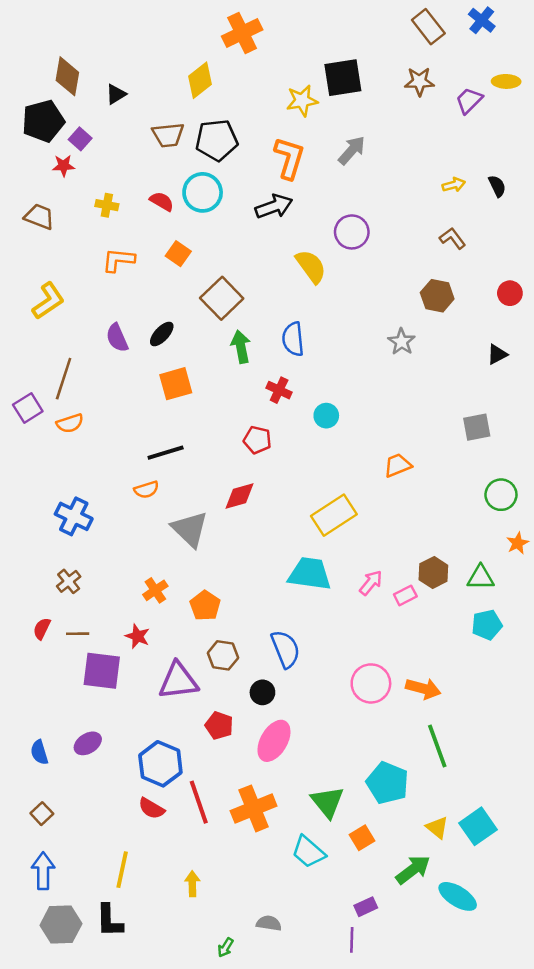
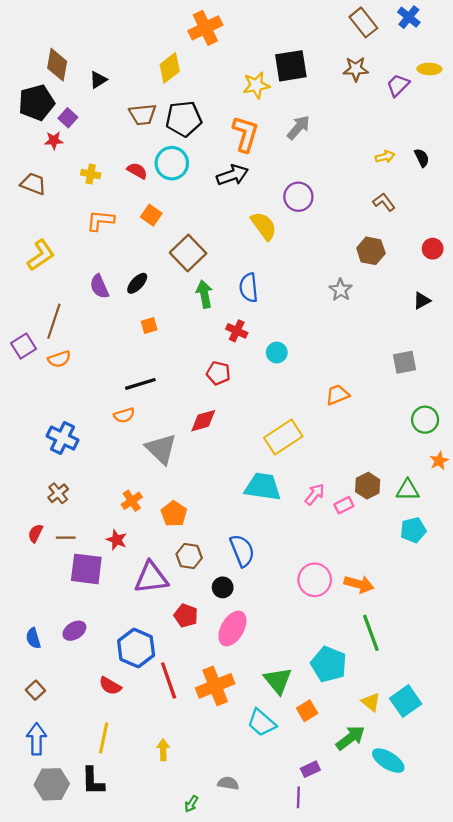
orange square: (176, 384) -> (149, 325), size x0.6
red semicircle: (152, 808) -> (110, 686), moved

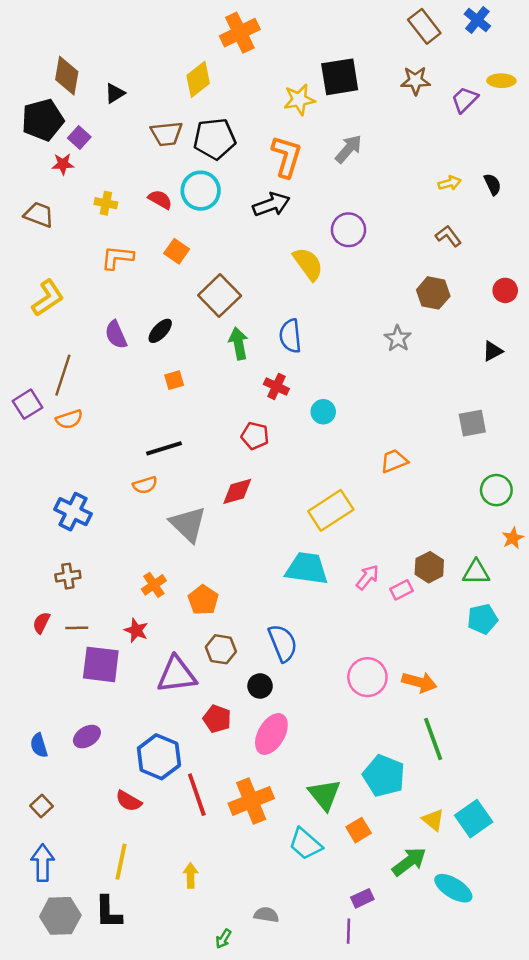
brown cross: (58, 493) -> (68, 576), turned 30

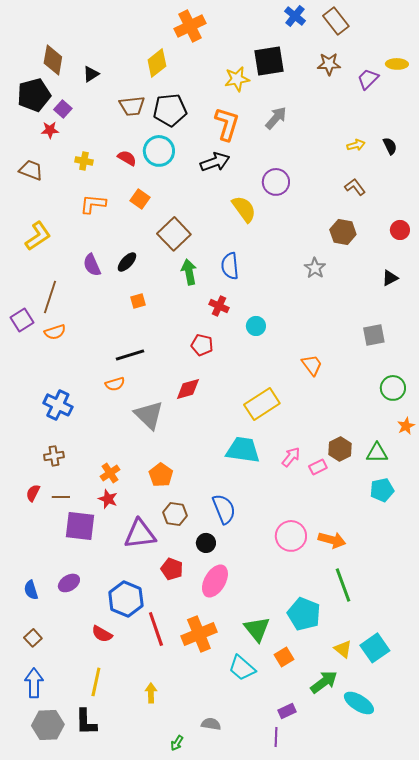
blue cross: (477, 20) -> (295, 16), moved
orange trapezoid: (394, 461) -> (312, 365), turned 75
orange cross: (154, 585) -> (110, 473), moved

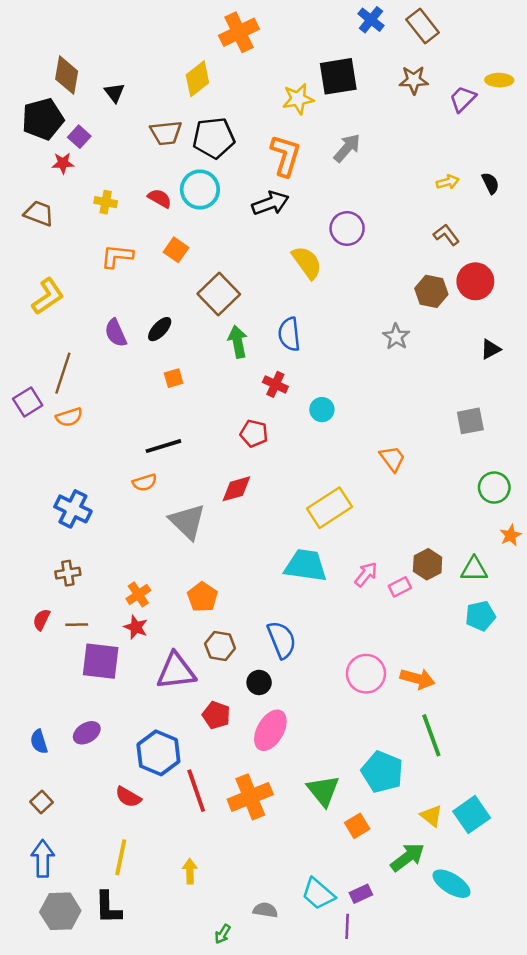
black triangle: (91, 74) -> (114, 93), turned -36
red circle: (400, 230) -> (475, 281), moved, size x1.5
cyan trapezoid: (242, 668) -> (318, 894), moved

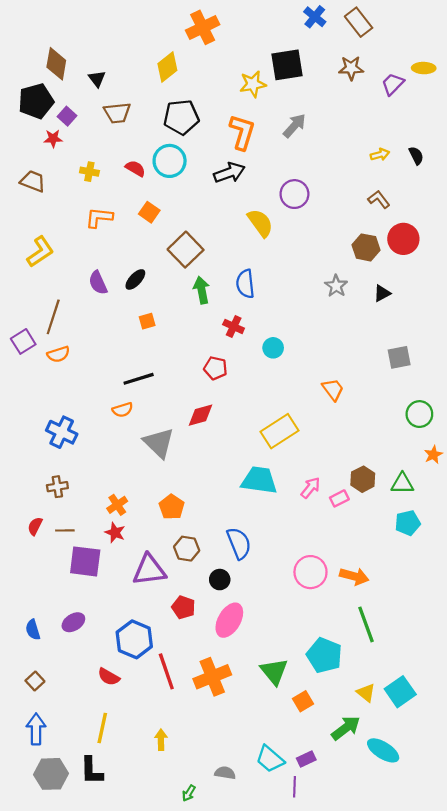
brown trapezoid: (166, 133) -> (117, 113), moved
black triangle: (490, 349) -> (382, 293), moved

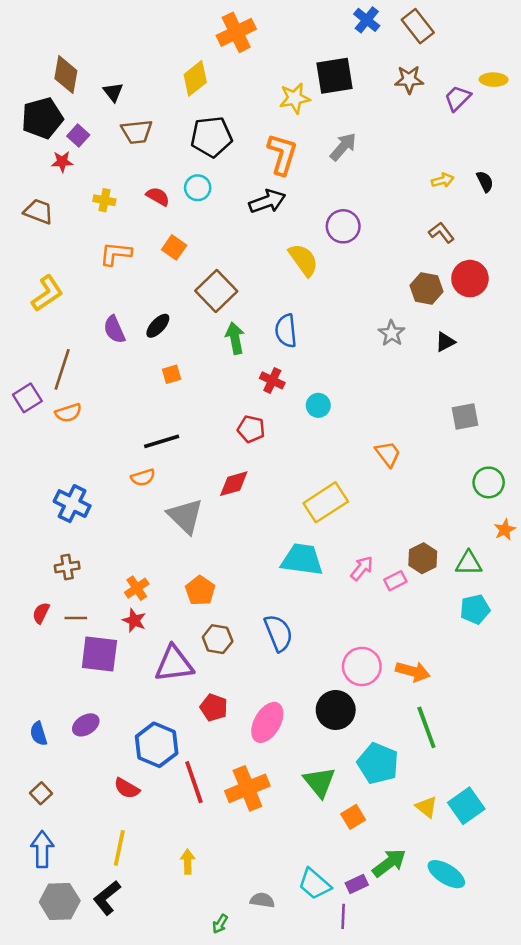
cyan circle: (170, 161) -> (198, 188), size x0.7
black circle: (220, 580) -> (336, 710), moved, size x1.6
green arrow: (346, 728) -> (389, 863), moved
black L-shape: (92, 771) -> (107, 898), turned 52

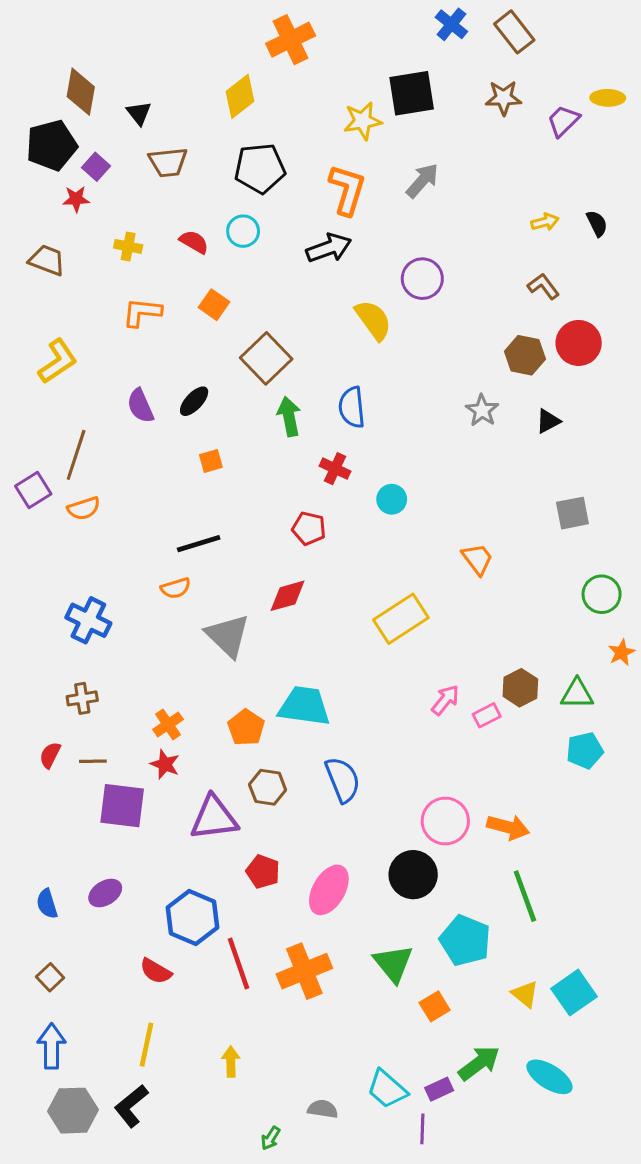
cyan trapezoid: (302, 560) -> (304, 706), moved

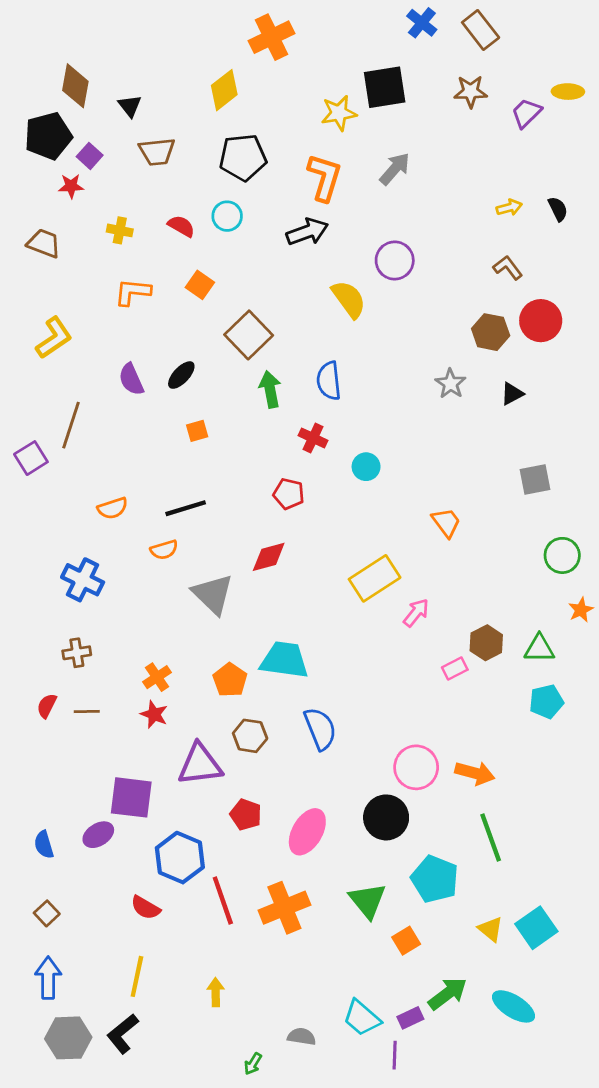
orange semicircle: (84, 508) -> (113, 508), moved
pink arrow: (445, 700) -> (416, 613), moved
purple square: (122, 806) -> (131, 797), moved

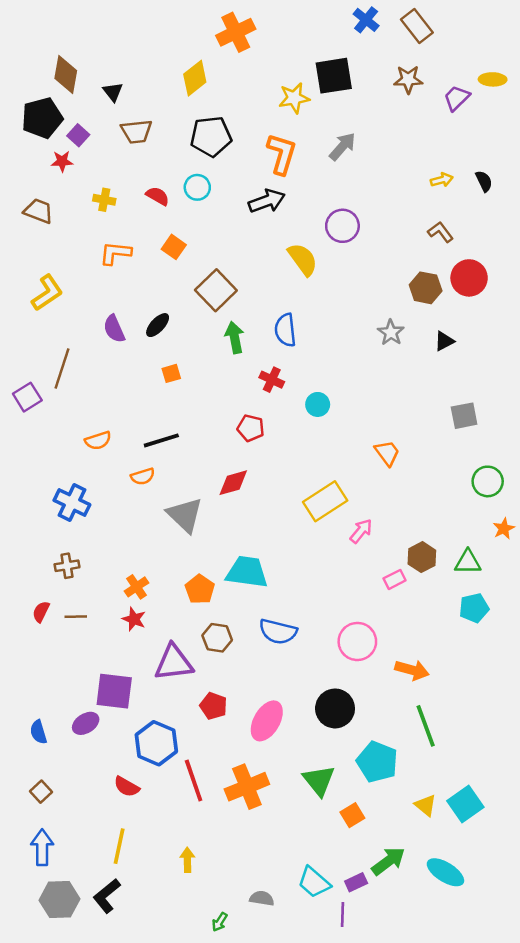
blue semicircle: (320, 729) -> (278, 632), turned 126
pink circle: (416, 767) -> (357, 641), moved

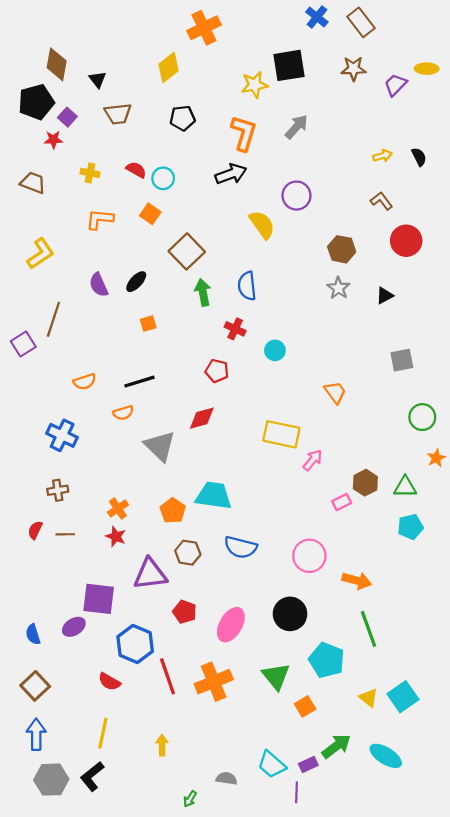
black pentagon: (211, 136) -> (182, 118), size x0.7
cyan circle: (197, 187) -> (163, 178), moved
brown hexagon: (426, 288) -> (342, 249), moved
yellow rectangle: (325, 501) -> (281, 434), turned 45
brown square: (41, 792) -> (35, 686), size x1.5

